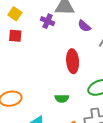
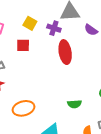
yellow square: (15, 14) -> (30, 23), moved
red ellipse: (73, 61) -> (65, 52), moved

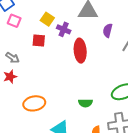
purple cross: (54, 28) -> (64, 29), moved
purple semicircle: (91, 30) -> (108, 30), turned 64

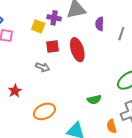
purple cross: (64, 29) -> (54, 18), moved
red square: (39, 41) -> (52, 46), moved
gray arrow: (12, 58) -> (43, 67), moved

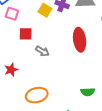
red square: (52, 46) -> (26, 34), moved

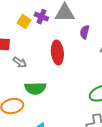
green semicircle: (88, 92) -> (35, 88), moved, size x1.5

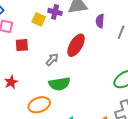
red ellipse: (57, 53) -> (76, 45), turned 45
gray arrow: (20, 62) -> (52, 59), moved, turned -72

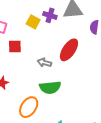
gray arrow: (52, 59) -> (44, 63), turned -120
orange ellipse: (39, 105) -> (29, 107), turned -40

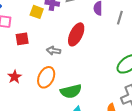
green semicircle: (50, 87) -> (71, 91), moved
orange ellipse: (29, 107) -> (46, 77), moved

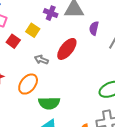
yellow square: (37, 12) -> (33, 30), moved
red square: (22, 39) -> (13, 41), turned 32

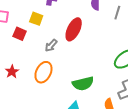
gray arrow: (41, 60) -> (51, 45), turned -56
green semicircle: (49, 103) -> (83, 84), moved

